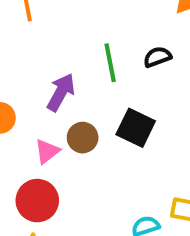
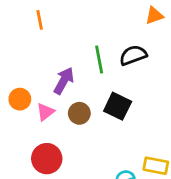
black semicircle: (157, 57) -> (133, 55), size x1.4
pink triangle: (47, 151) -> (45, 112), moved

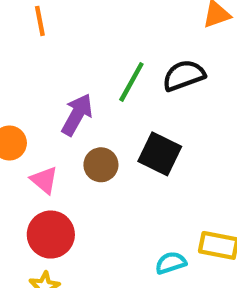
green line: (99, 59) -> (131, 82), turned 40
pink triangle: (45, 112) -> (44, 180), moved, turned -42

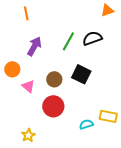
purple arrow: (77, 115) -> (34, 46), moved
red circle: (51, 235) -> (53, 106), moved

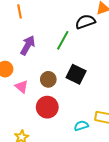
black semicircle: (92, 38) -> (85, 22), moved

